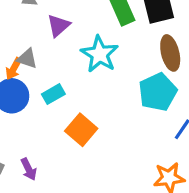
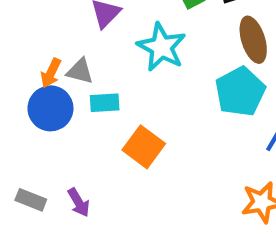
gray triangle: (27, 58) -> (80, 71), moved
cyan rectangle: (53, 94) -> (105, 103), turned 30

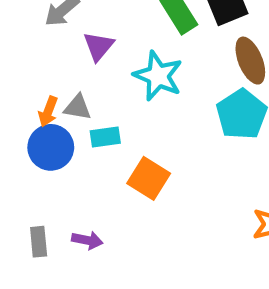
gray rectangle: (31, 200) -> (39, 242), turned 68
purple arrow: (79, 202) -> (87, 240), turned -44

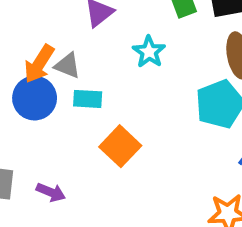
cyan star: (158, 76) -> (149, 52), size x0.7
orange arrow: (48, 111) -> (39, 64), size x1.4

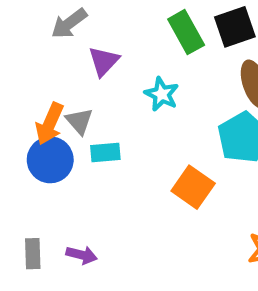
gray triangle: (67, 66) -> (79, 121), turned 36
orange square: (120, 146) -> (193, 187), moved

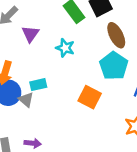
gray triangle: (79, 121) -> (26, 100), moved

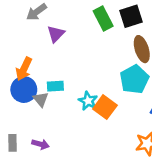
cyan star: (65, 48) -> (88, 101), moved

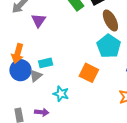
gray triangle: (41, 99) -> (36, 76), turned 40
cyan star: (88, 101) -> (61, 94), moved

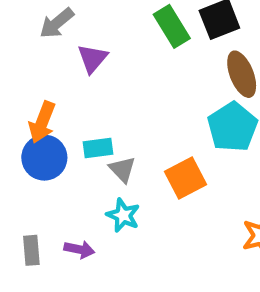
orange square: (89, 73) -> (186, 178), turned 30
gray triangle: (36, 76) -> (122, 169), moved, turned -40

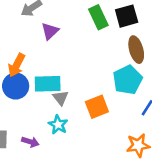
cyan rectangle: (98, 148) -> (48, 84), size x1.5

